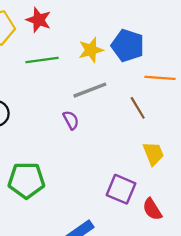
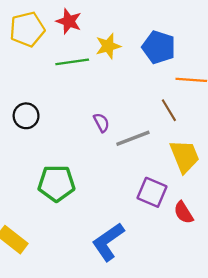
yellow star: (91, 50) -> (108, 46), moved
gray line: (90, 90) -> (133, 138), moved
yellow trapezoid: (153, 154) -> (185, 156), size x1.4

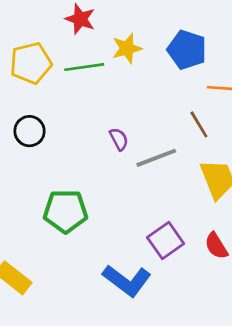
yellow pentagon: (27, 29) -> (31, 63), moved
purple square: (152, 192) -> (166, 240), moved, turned 32
blue L-shape: (108, 242) -> (127, 281), turned -108

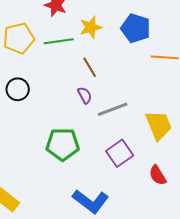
brown line: (199, 124) -> (90, 67), moved
green pentagon: (66, 211) -> (63, 144), moved
purple square: (166, 240) -> (120, 153), moved

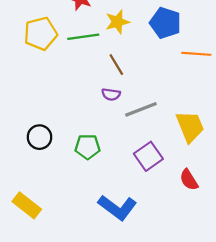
black circle: (18, 89) -> (39, 137), moved
purple semicircle: (85, 95) -> (111, 94), turned 126
green pentagon: (63, 144) -> (88, 147), size x0.7

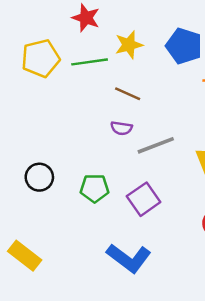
brown line: (116, 65) -> (128, 94), turned -35
purple square: (148, 156) -> (144, 199), moved

